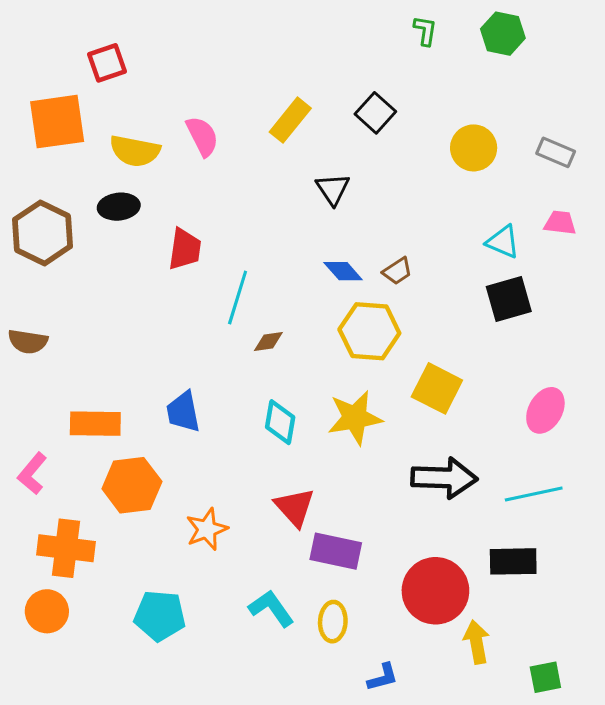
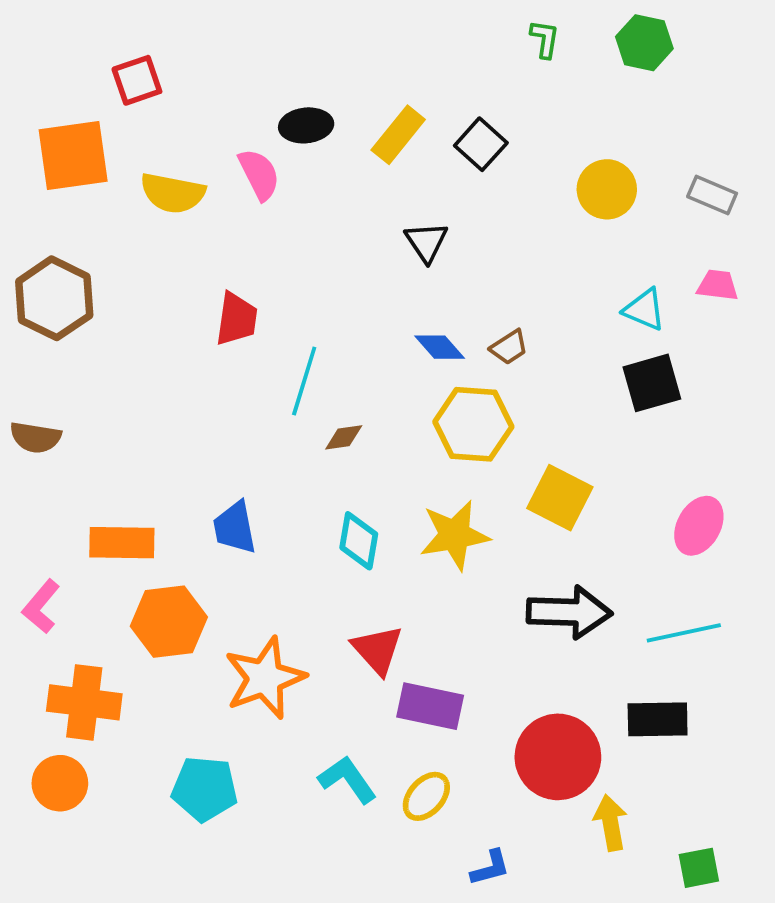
yellow rectangle: (290, 120) -> (398, 135), moved
black ellipse: (119, 207) -> (306, 125), moved
orange star: (207, 529) -> (265, 678), size x1.5
yellow ellipse: (333, 622) -> (426, 796), turned 39

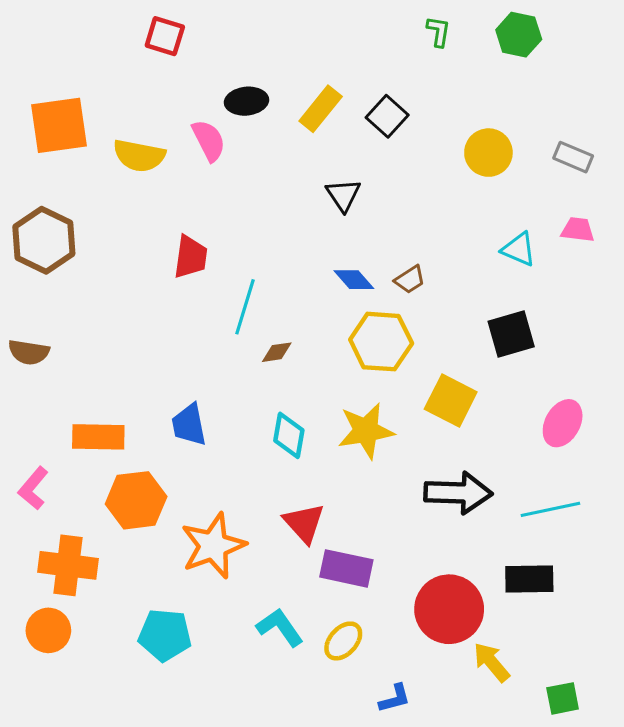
red square: (137, 80) -> (165, 36), moved, turned 36
black square: (652, 383) -> (511, 334), moved
yellow arrow: (611, 823) -> (491, 662), turned -30

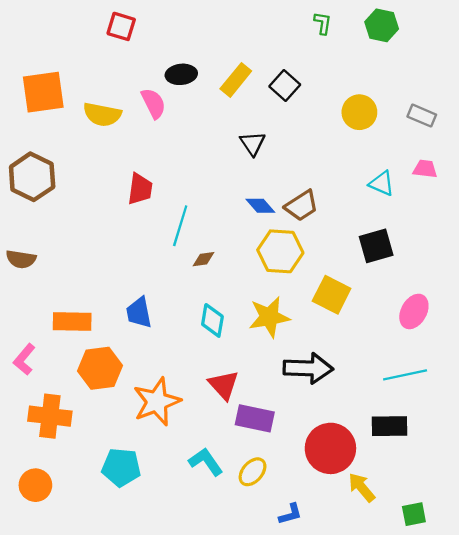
brown trapezoid: (410, 280) -> (302, 206), size x1.5
black arrow: (458, 493) -> (308, 368), moved
orange circle: (48, 630) -> (35, 485), moved

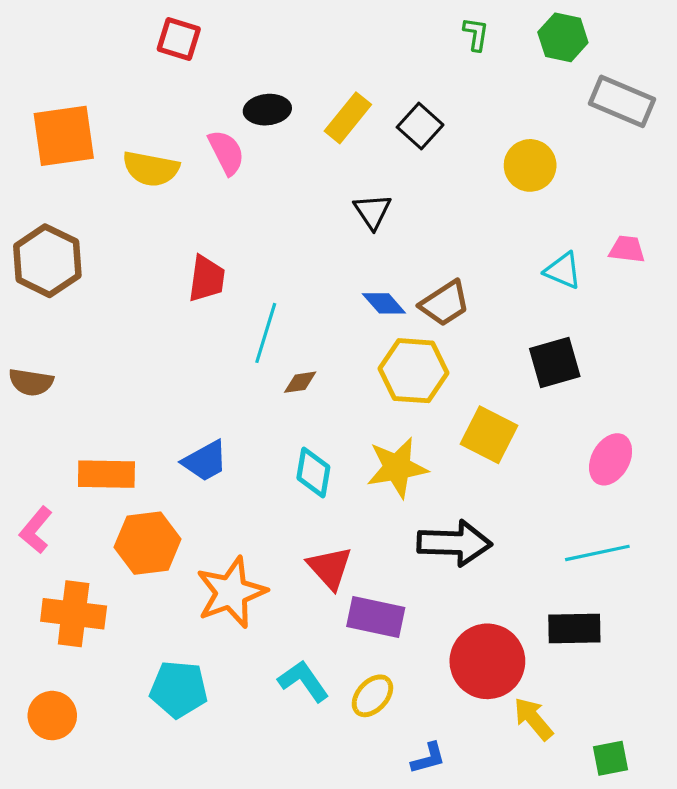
gray rectangle: (422, 116) -> (622, 101), moved, size x1.5
blue trapezoid: (139, 313) -> (205, 461), turned -108

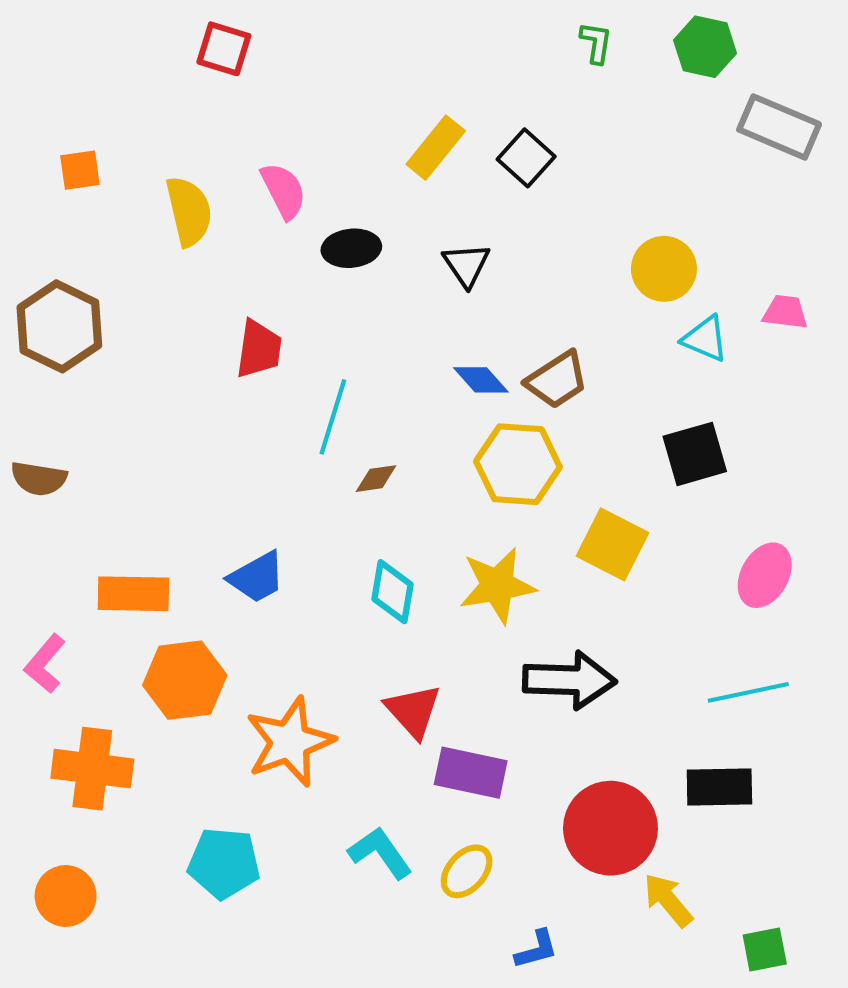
black ellipse: (267, 110) -> (351, 248), moved
orange square: (64, 136) -> (80, 170), size x0.5
yellow circle: (530, 165) -> (664, 269), moved
yellow semicircle: (151, 169) -> (189, 211), turned -114

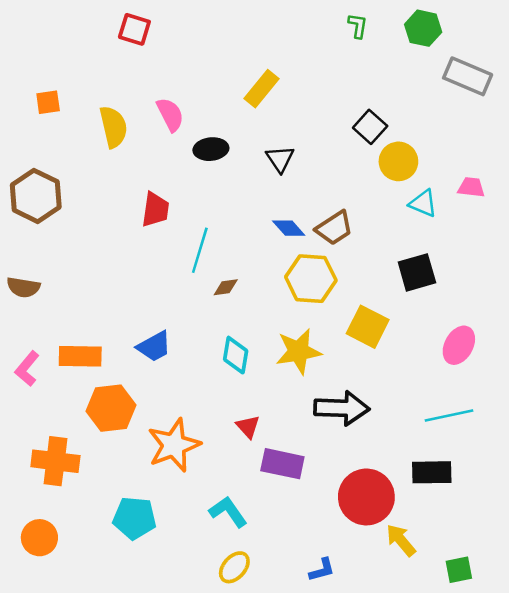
black square: (526, 158) -> (370, 127), moved
pink L-shape: (45, 664) -> (27, 369), moved
red triangle: (413, 711) -> (248, 427), size x0.7
yellow ellipse: (467, 871) -> (234, 567), moved

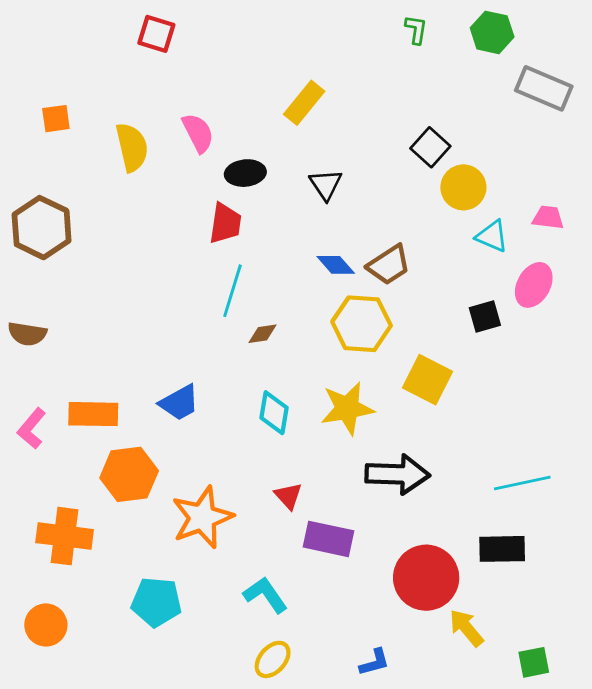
red trapezoid: (155, 210) -> (225, 223), moved
black square: (417, 272) -> (485, 317), size x0.7
pink ellipse: (459, 345) -> (534, 285), moved

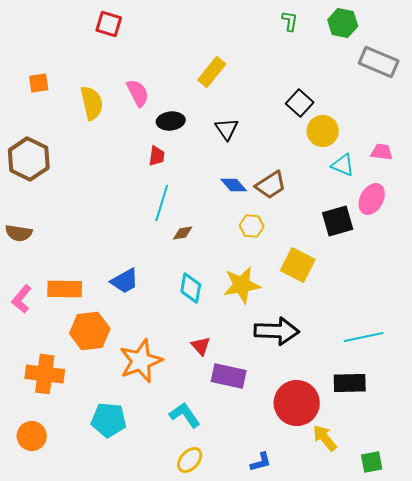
red trapezoid: (225, 223) -> (157, 156), size x0.7
black square: (485, 317) -> (338, 221), size x1.4
yellow hexagon: (362, 324) -> (252, 226), size x0.6

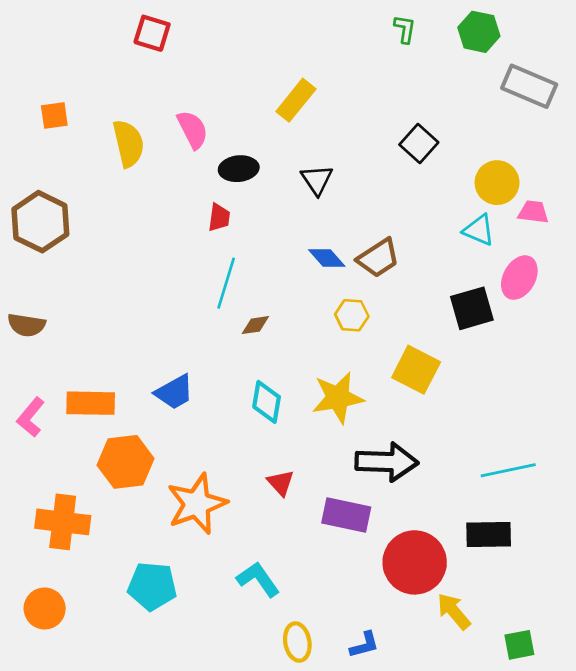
yellow circle: (323, 131) -> (497, 183), moved
purple rectangle: (229, 376) -> (346, 515), moved
yellow ellipse: (190, 460) -> (297, 642), moved, turned -52

